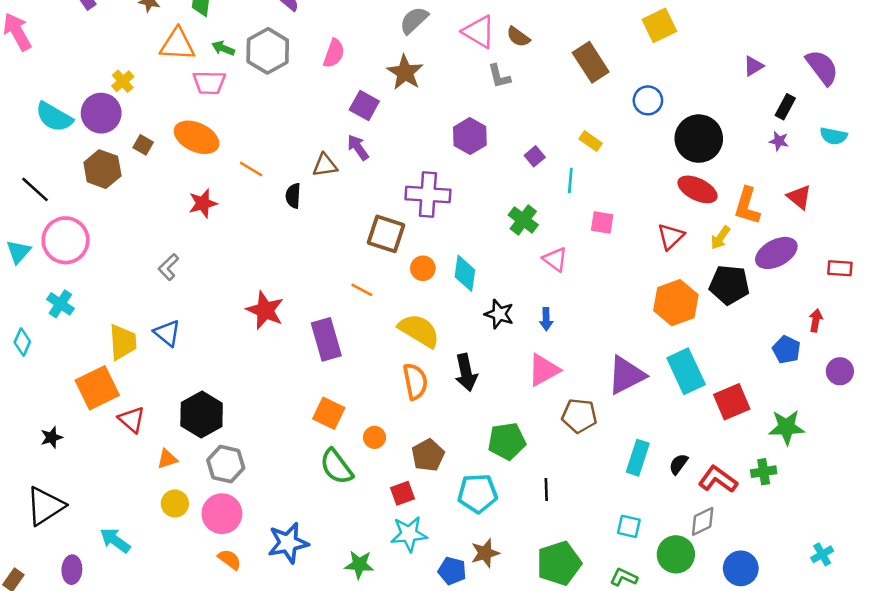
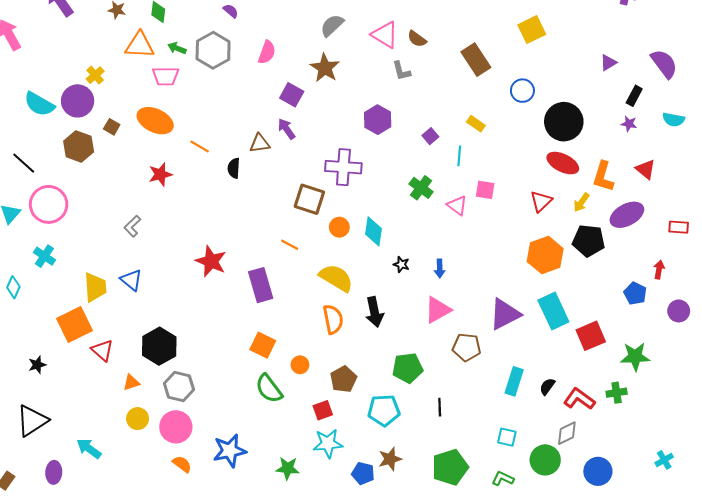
pink triangle: (555, 259) -> (457, 205), moved
black star: (499, 314) -> (401, 264), size x0.7

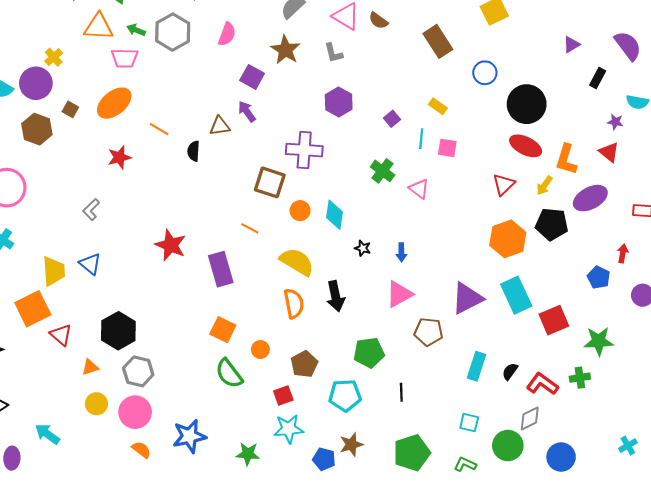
gray L-shape: (401, 71) -> (333, 53), moved
orange ellipse: (155, 121) -> (114, 103), turned -64
purple star: (629, 124) -> (615, 122), moved
pink square: (485, 190) -> (447, 148), moved

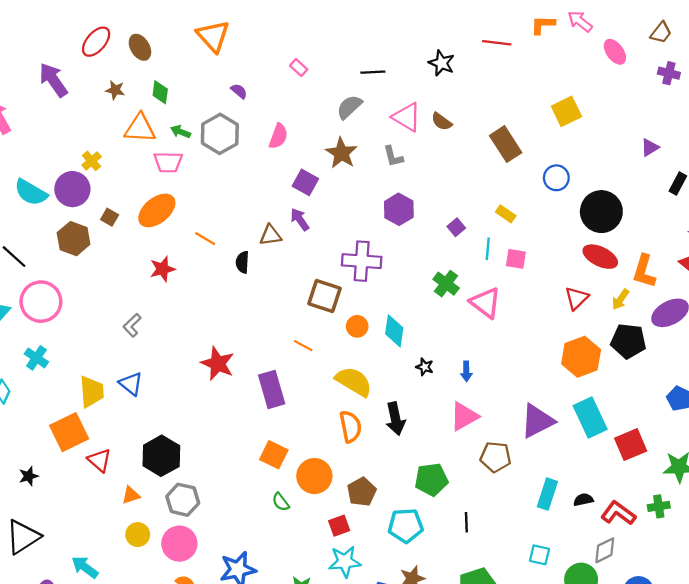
pink triangle: (419, 189) -> (485, 303), size x1.4
orange circle: (260, 349) -> (314, 476), size x1.8
black semicircle: (510, 371) -> (583, 500), turned 42
green semicircle: (229, 373) -> (281, 502), size x0.6

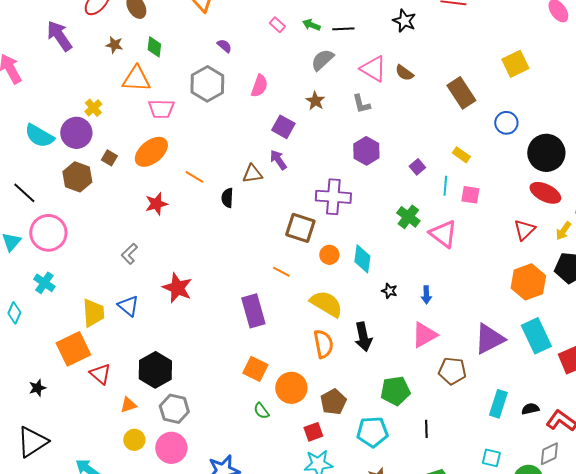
green arrow: (180, 132) -> (311, 25), moved
brown star: (341, 153) -> (315, 101), size x0.7
red star: (218, 364) -> (177, 288), moved

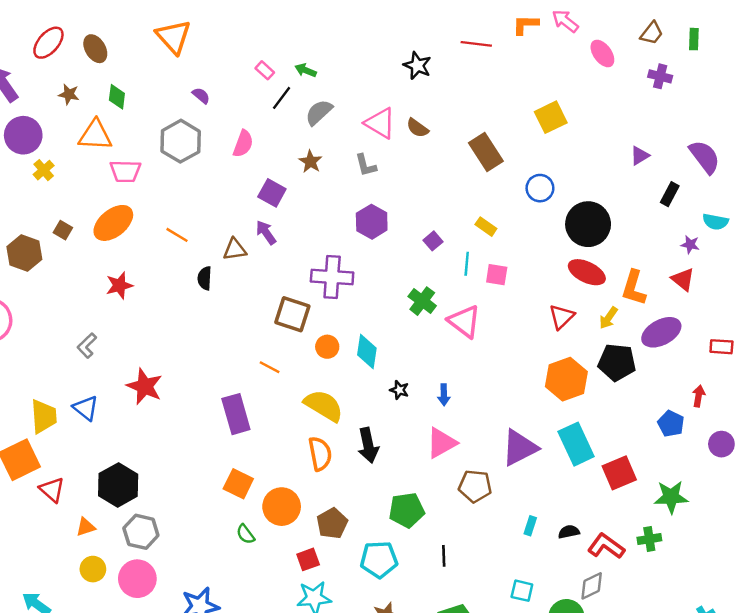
black line: (343, 29) -> (282, 98), moved, turned -50
purple circle: (76, 133) -> (23, 135), moved
orange line: (194, 177) -> (177, 235), moved
cyan rectangle: (498, 404) -> (530, 526), size x0.6

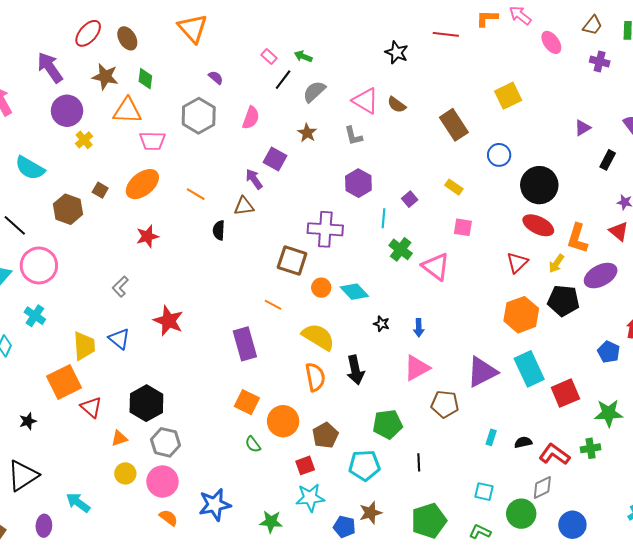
brown star: (69, 94) -> (105, 77), size x1.5
purple arrow: (266, 233) -> (254, 179), moved
cyan line: (467, 264) -> (384, 218), moved
cyan diamond: (367, 352) -> (354, 292), turned -52

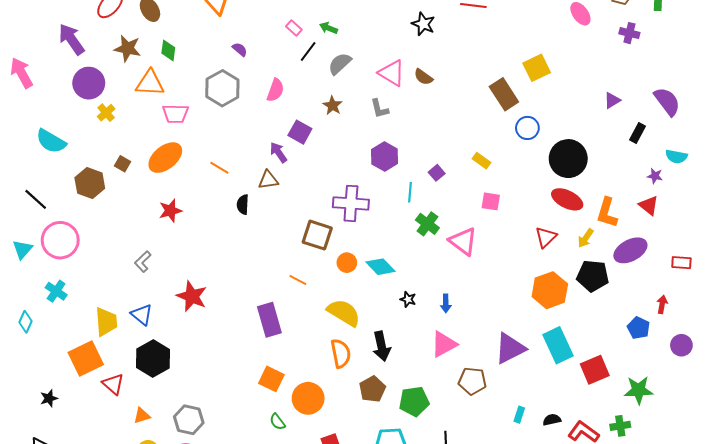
brown rectangle: (454, 125) -> (504, 94), moved
black hexagon: (146, 403) -> (153, 359), moved
brown pentagon: (325, 435) -> (372, 389), moved

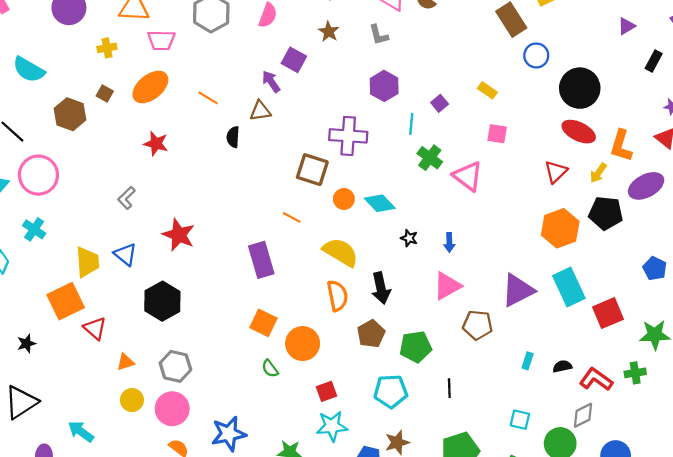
yellow cross: (106, 113) -> (107, 48), moved, turned 30
red star: (170, 211) -> (156, 144), turned 30
black hexagon: (153, 359) -> (162, 301), moved

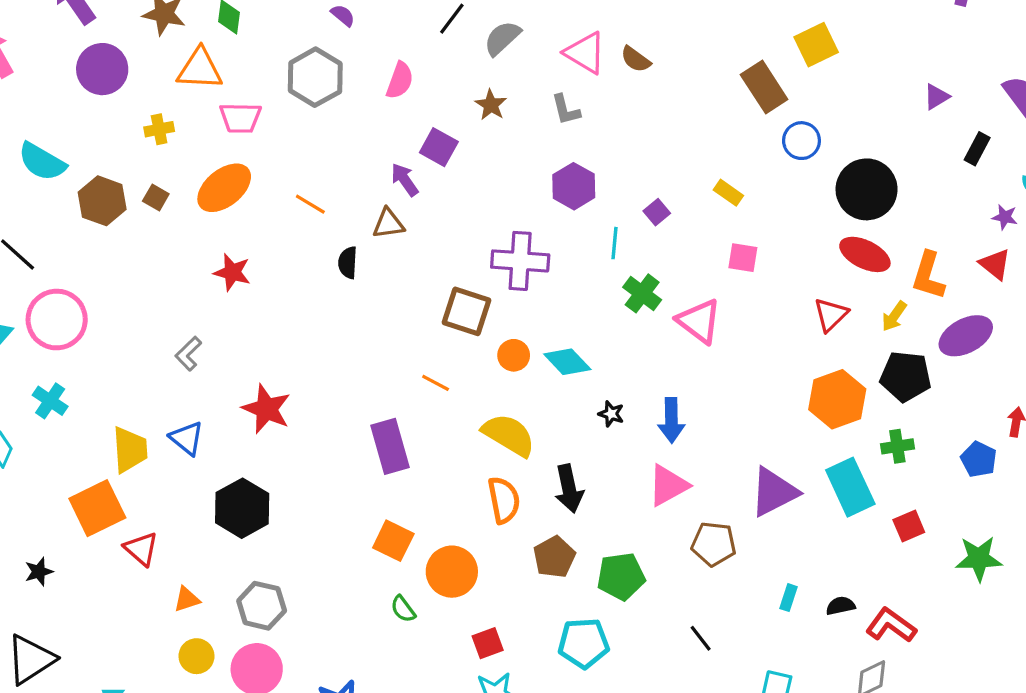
brown hexagon: (70, 114) -> (102, 201), moved
blue arrow: (449, 242) -> (671, 420), size x1.5
red square: (608, 313) -> (909, 526), size x0.7
green cross: (635, 373) -> (897, 446), moved
black line: (449, 388) -> (701, 638), moved, turned -36

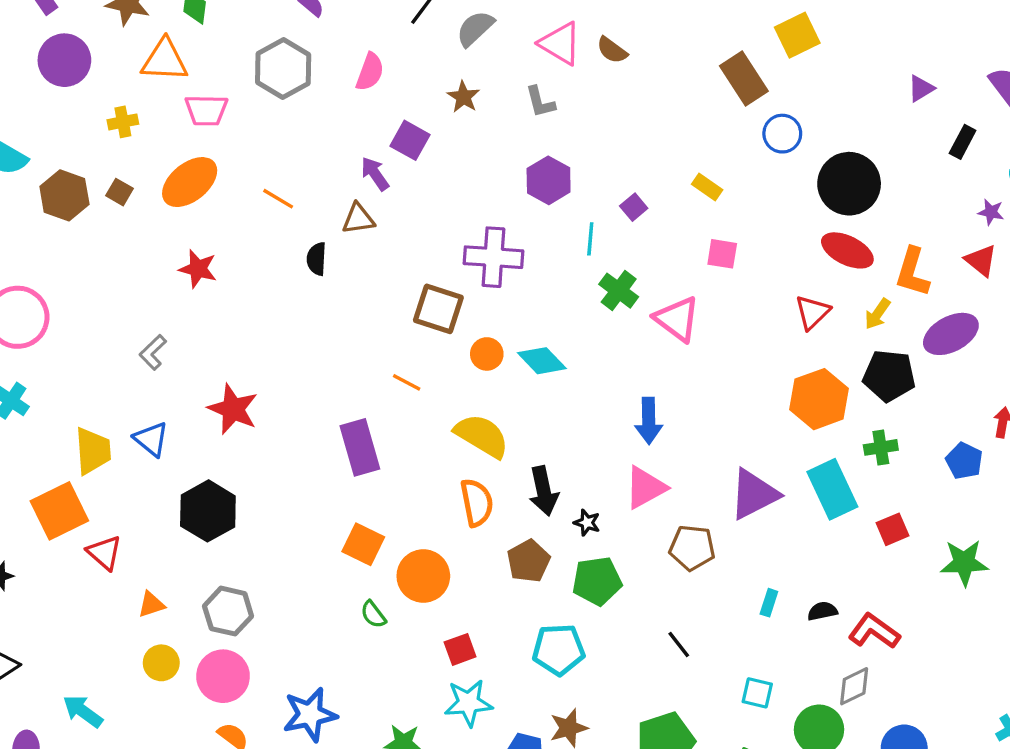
black star: (611, 414) -> (587, 523), moved

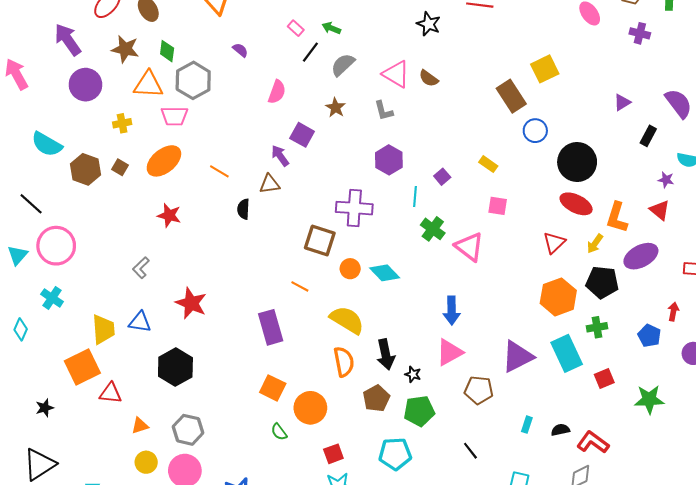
gray hexagon: (283, 68) -> (193, 80), moved
blue triangle: (151, 439) -> (140, 322), turned -30
red triangle: (104, 553) -> (111, 393), turned -35

